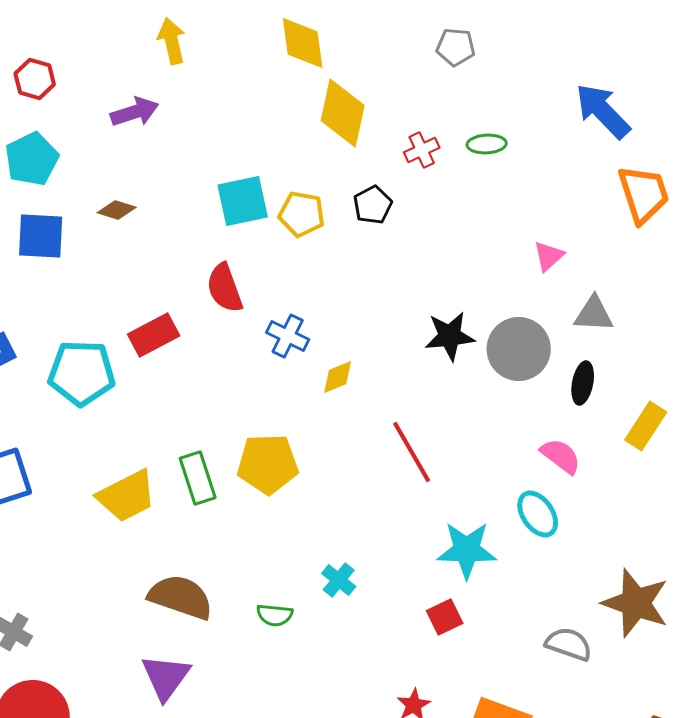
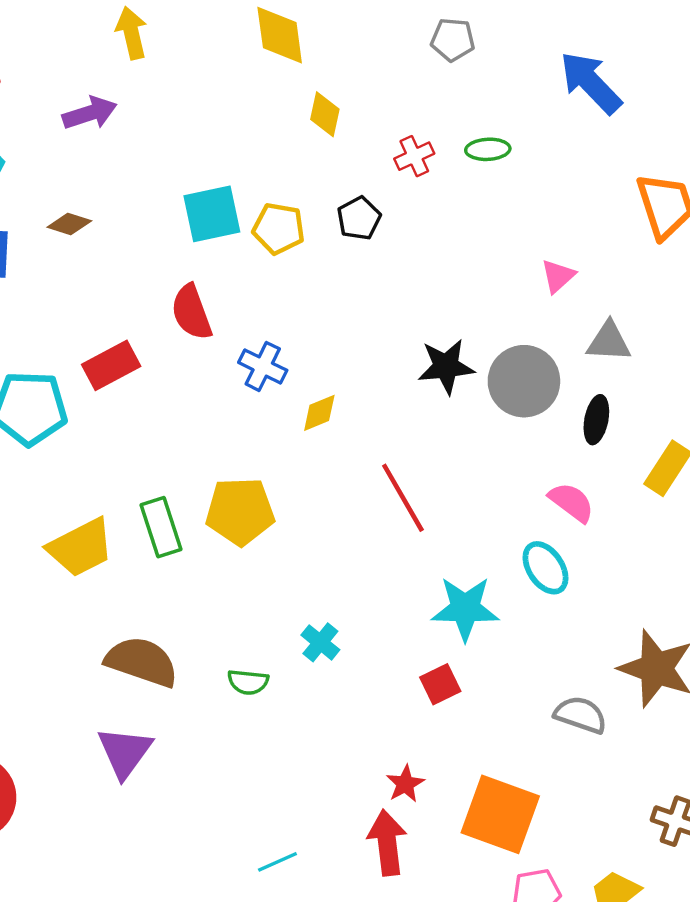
blue arrow: (603, 111) -> (591, 83), moved
yellow diamond: (343, 113) -> (325, 114), size x0.6

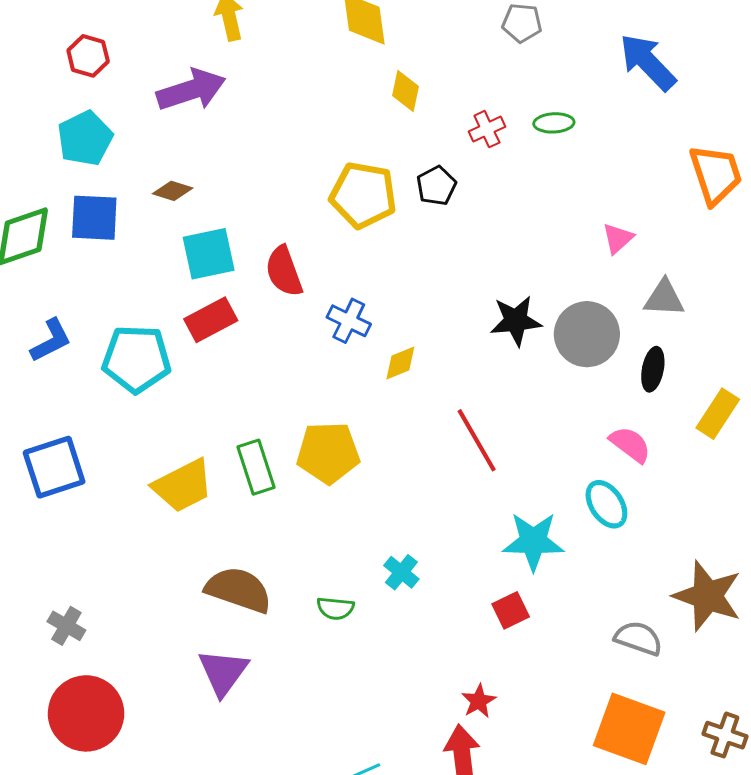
purple arrow: (90, 113) -> (191, 90), size x1.4
cyan square: (212, 214) -> (209, 254), moved
yellow pentagon: (279, 229) -> (363, 195), size x1.4
orange square: (500, 814) -> (629, 729), moved

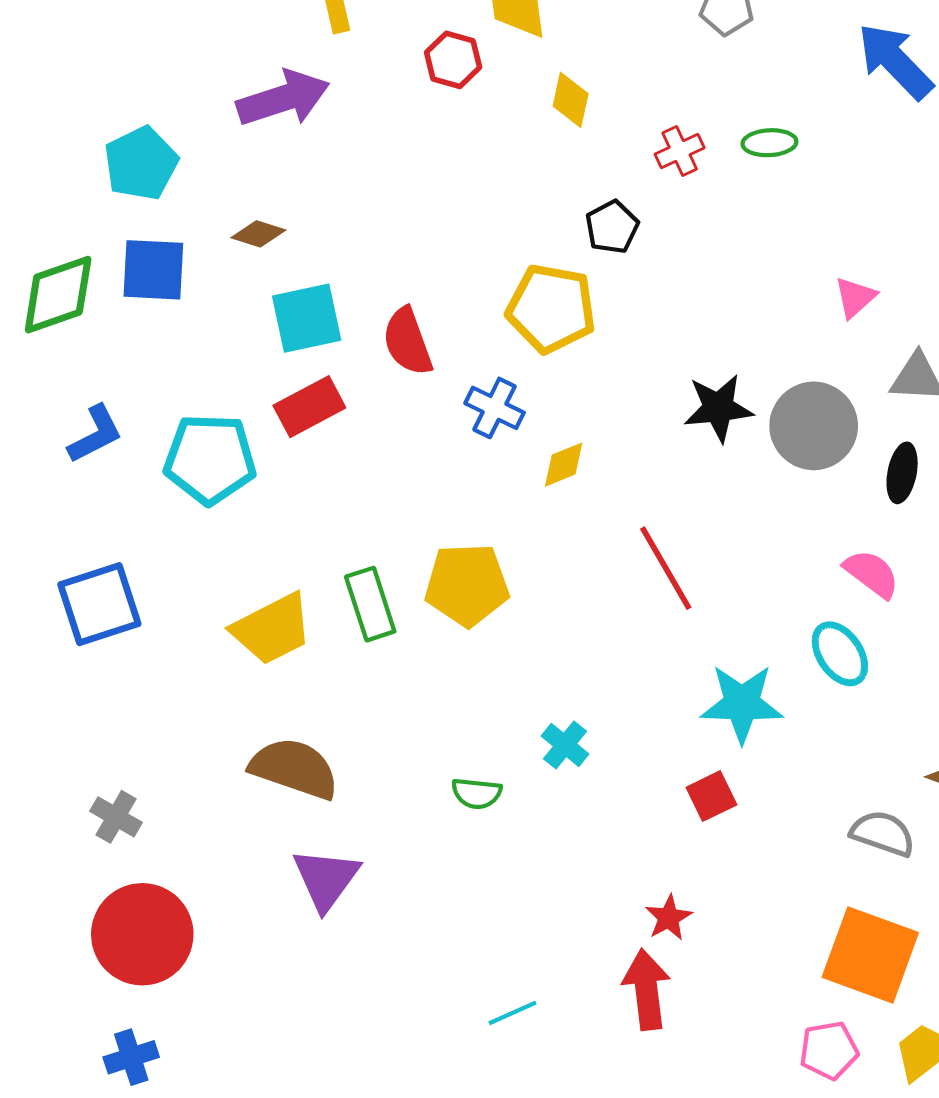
red hexagon: (88, 56) -> (453, 60), moved
yellow pentagon: (363, 195) -> (551, 308), moved
brown semicircle: (239, 590) -> (294, 768), moved

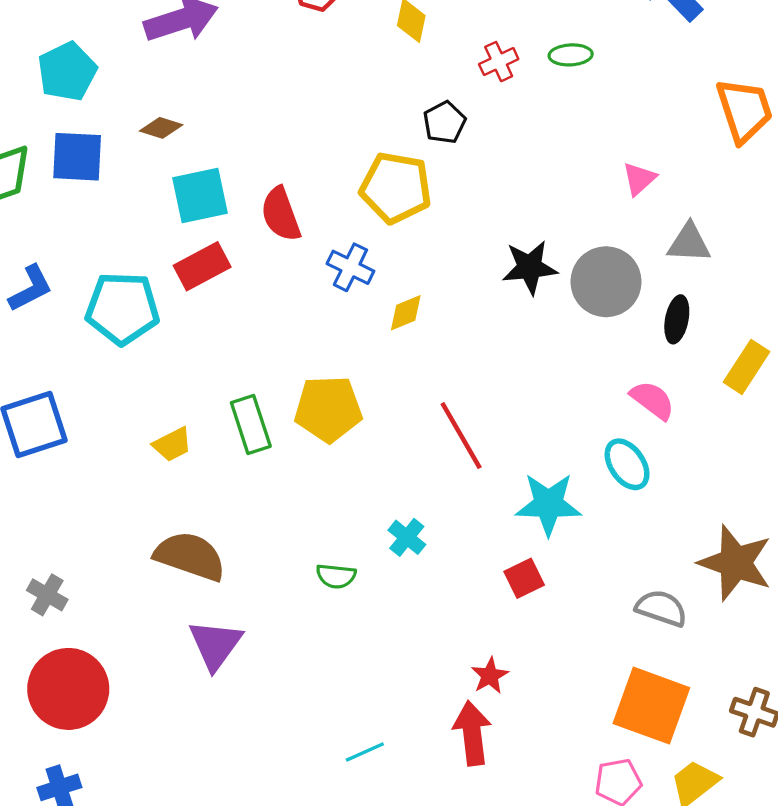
red line: (666, 568) -> (461, 436), moved
yellow trapezoid: (272, 629) -> (172, 444), size x0.6

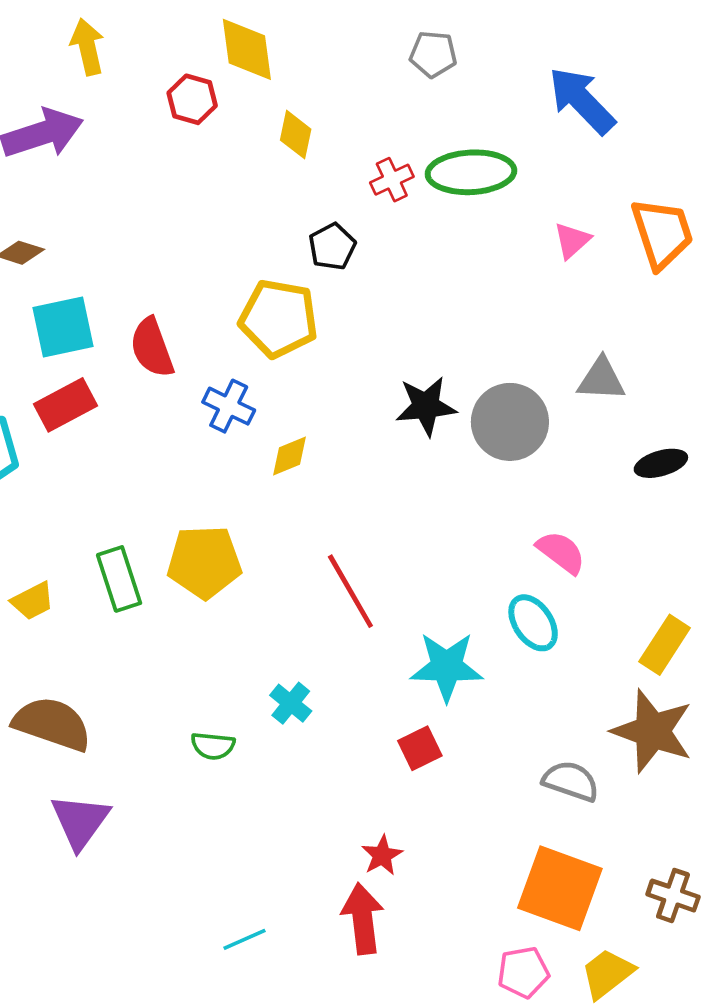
green ellipse: (571, 55) -> (471, 172), size x1.8
pink triangle: (639, 179) -> (572, 240), moved
black ellipse: (677, 319) -> (661, 463), moved, turned 63
yellow rectangle: (747, 367) -> (665, 645), moved

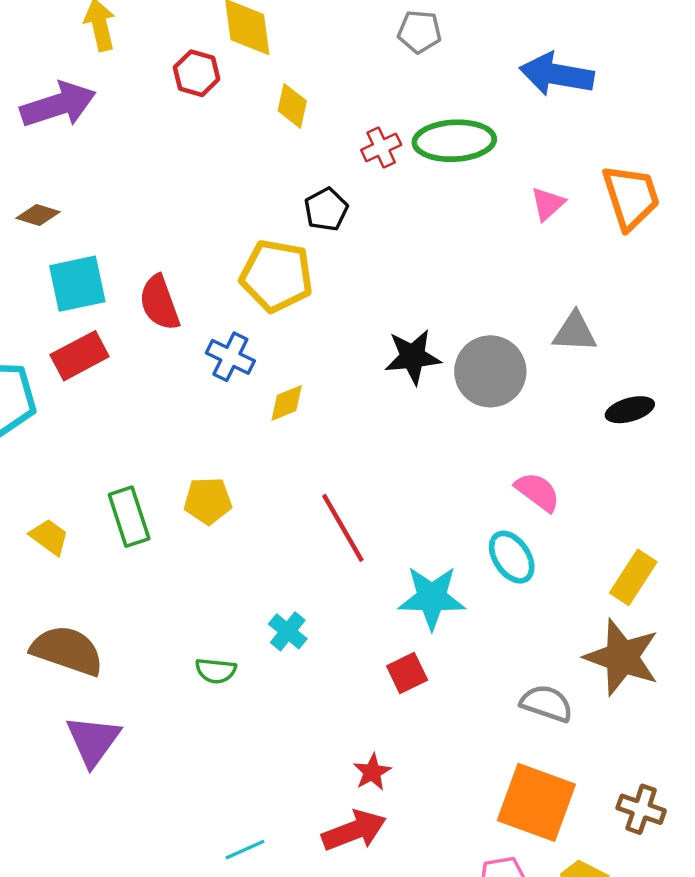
blue arrow: (582, 100) -> (557, 74), turned -36
yellow pentagon: (204, 562) -> (208, 501), size x0.7
yellow trapezoid: (33, 601) -> (49, 537), turned -117
red arrow: (363, 919) -> (354, 831), turned 76

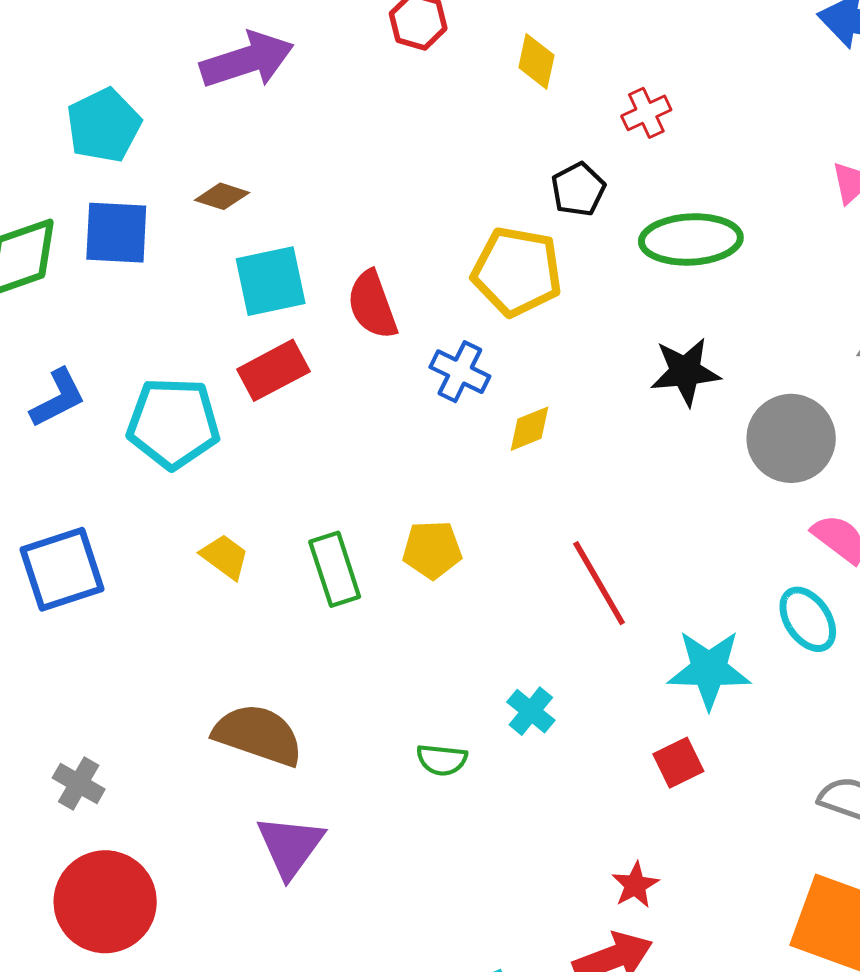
green ellipse: (454, 141) -> (691, 239), moved
gray circle: (490, 371) -> (791, 438), moved
yellow trapezoid: (49, 537) -> (225, 557), moved

